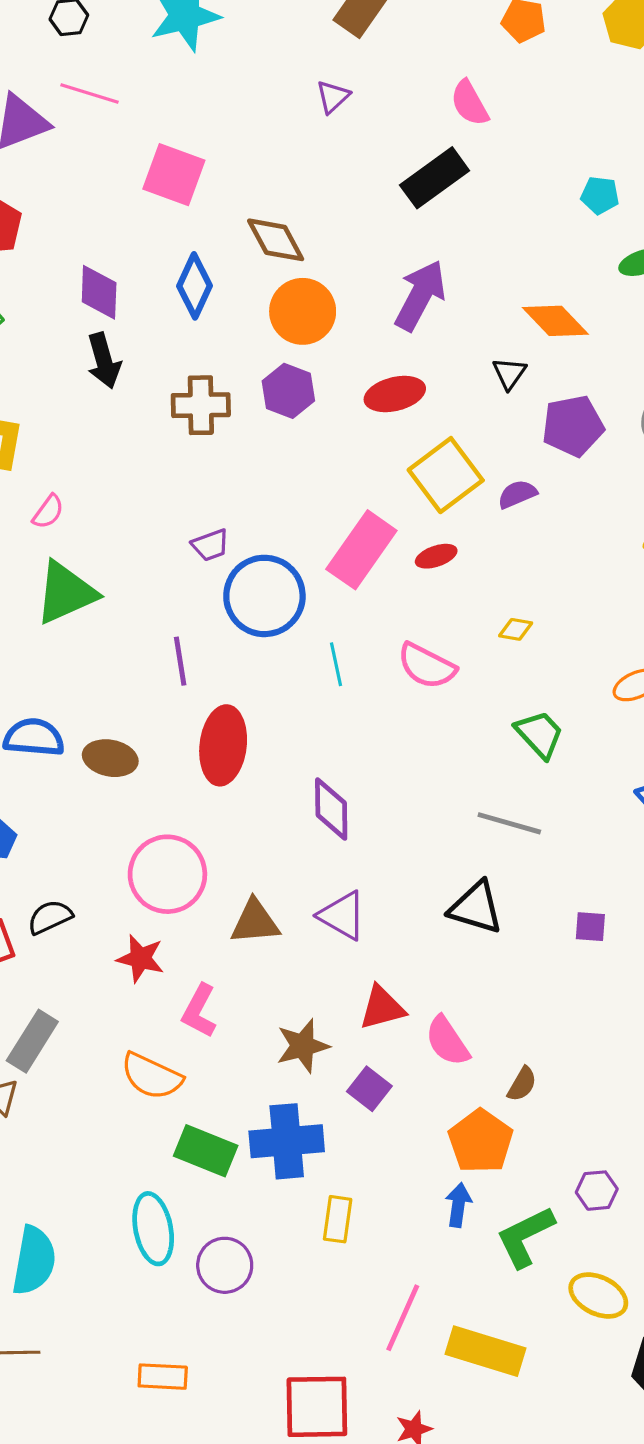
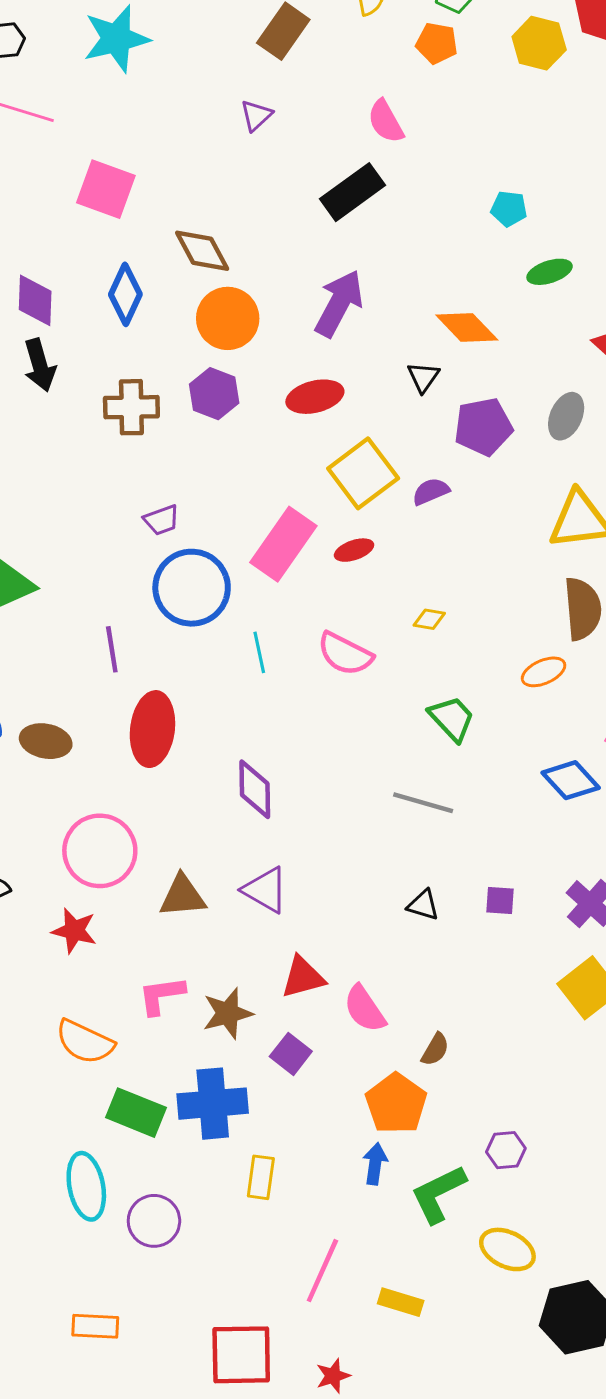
purple trapezoid: (210, 545) -> (161, 520), moved
black triangle: (476, 908) -> (423, 905), moved, size x0.6
pink L-shape: (199, 1011) -> (161, 995), moved, turned 54
yellow rectangle: (485, 1351) -> (401, 1302), size x0.6

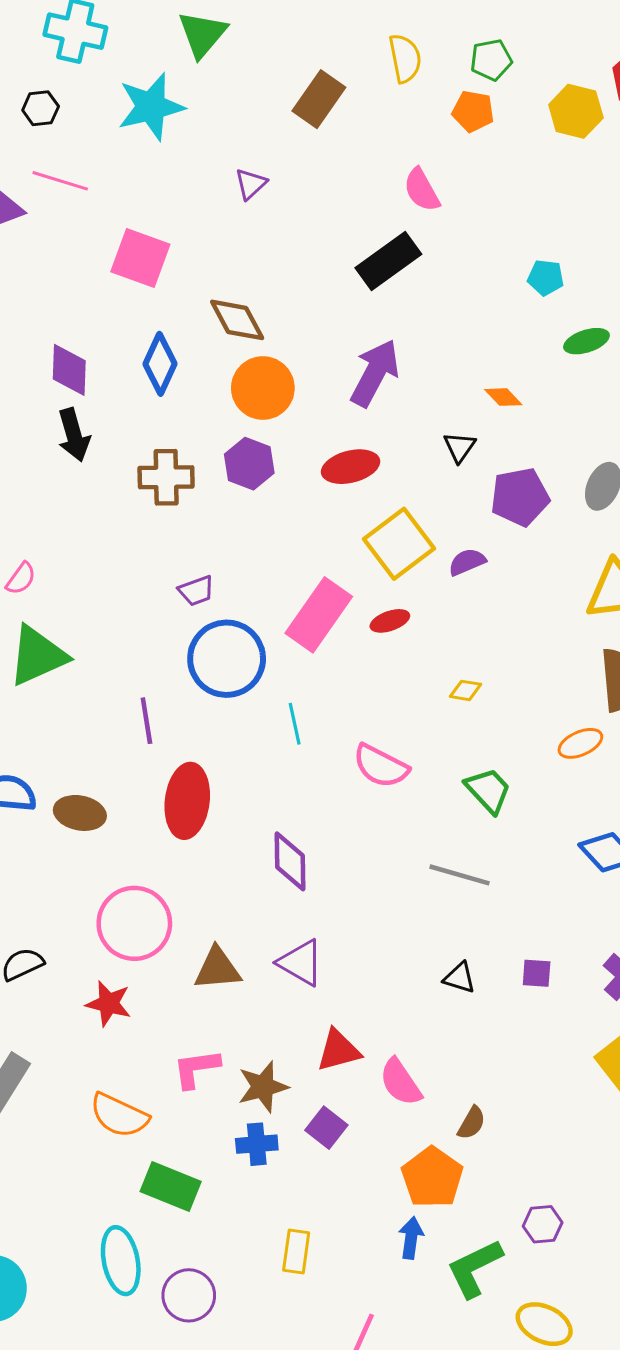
purple triangle: (256, 115) -> (251, 184), moved
orange diamond: (467, 327) -> (503, 397), size x0.6
pink semicircle: (345, 654) -> (381, 766), moved
blue cross: (213, 1104) -> (257, 1144), moved, size x0.6

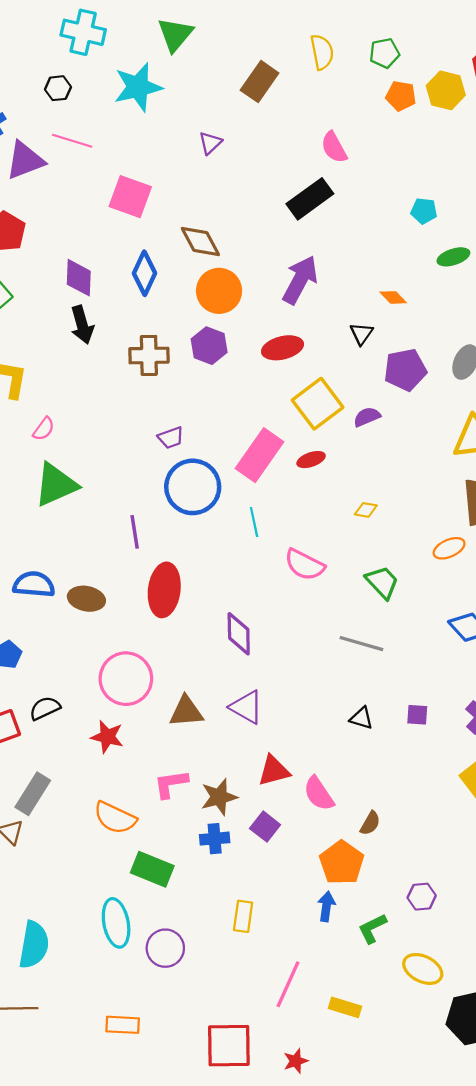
orange pentagon: (473, 111) -> (401, 96), moved
cyan line: (295, 724) -> (254, 522), moved
green L-shape: (475, 1268) -> (372, 928), size x0.7

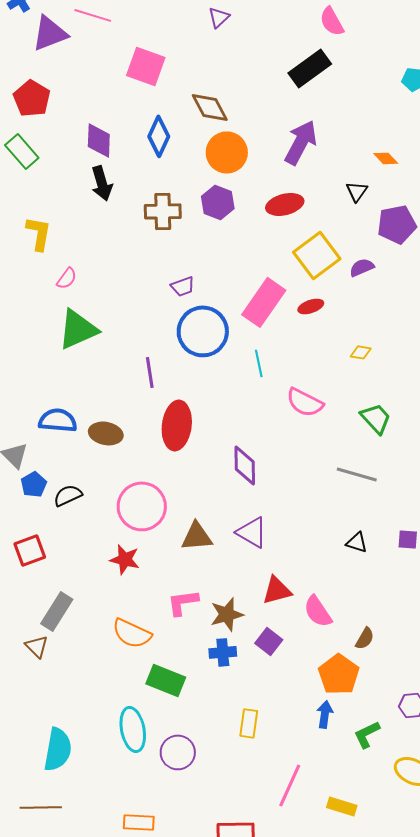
black semicircle: (45, 708) -> (68, 495), moved

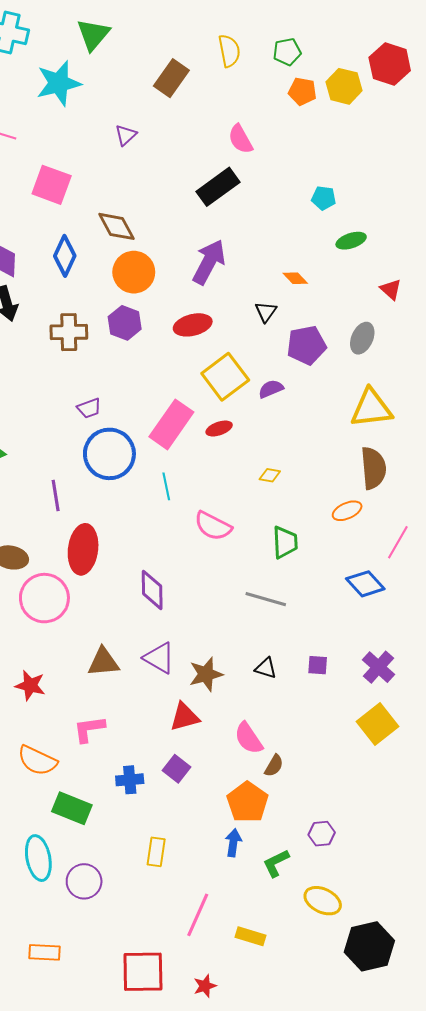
green trapezoid: (376, 418) -> (285, 542), turned 40
pink circle: (142, 506) -> (44, 598), moved
pink semicircle: (318, 611) -> (249, 738), moved
brown star: (227, 614) -> (206, 674), moved

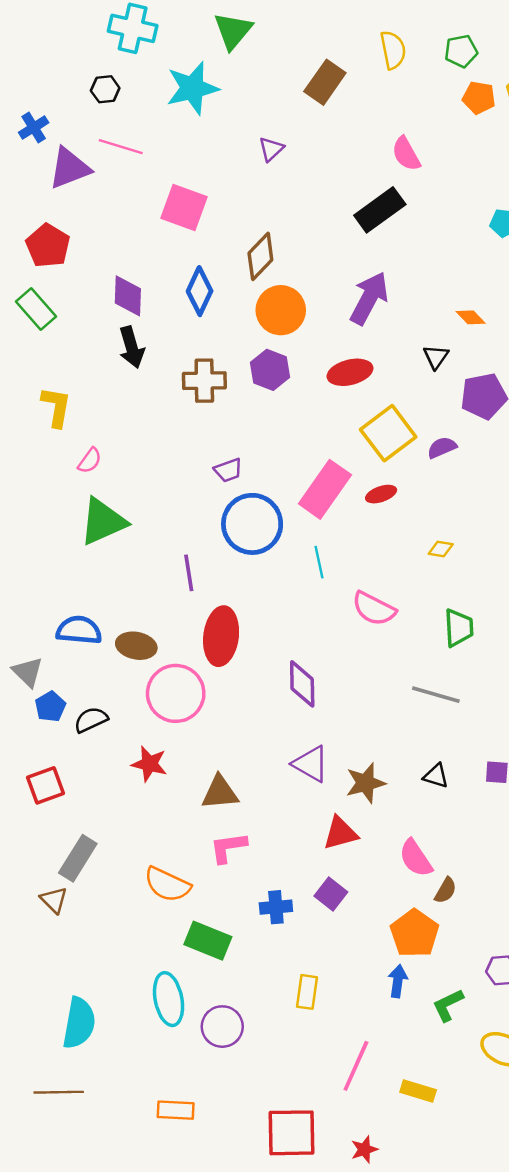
brown diamond: (117, 226) -> (260, 256), turned 72
brown triangle: (103, 662) -> (220, 793), moved
red star: (30, 685) -> (149, 764), moved

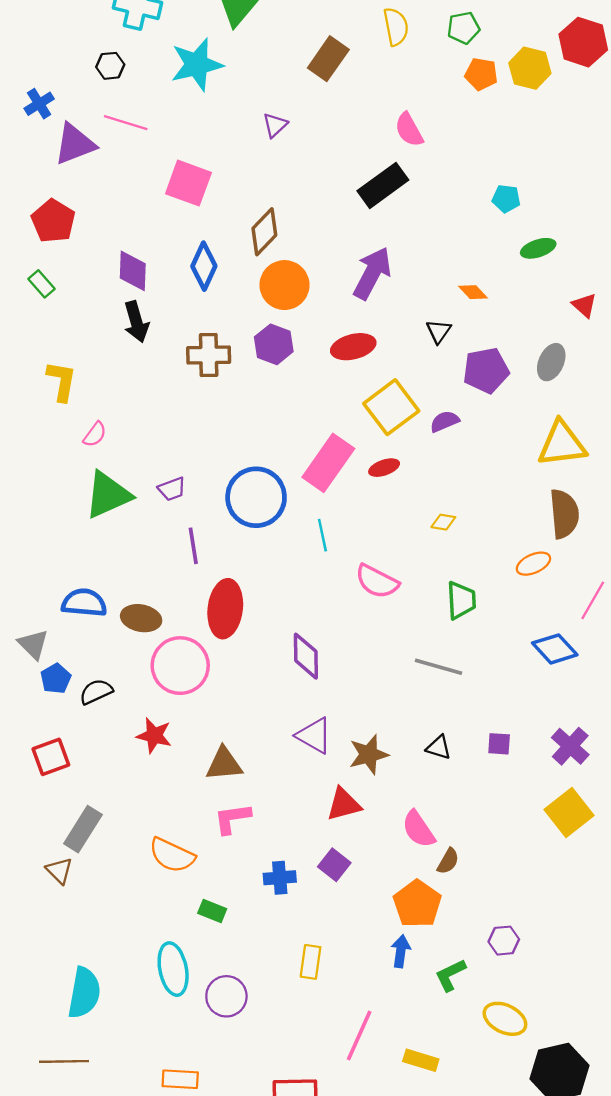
green rectangle: (36, 309) -> (41, 284), size x0.7
purple trapezoid: (228, 470) -> (172, 489), moved
green rectangle: (208, 941) -> (212, 911), size x0.6

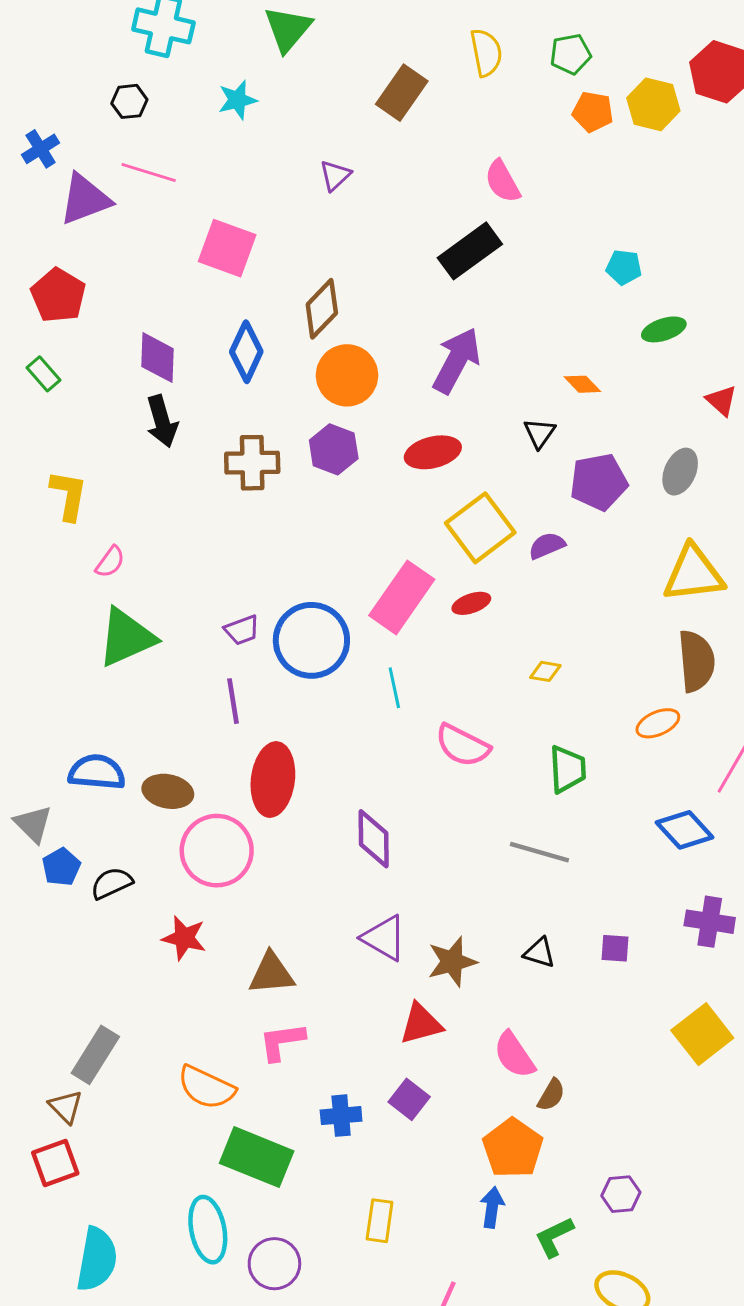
cyan star: (197, 65) -> (237, 100), size x0.6
purple trapezoid: (172, 489) -> (242, 630), moved
purple cross: (570, 746) -> (710, 922), moved, turned -33
red square: (51, 757) -> (55, 1163), moved
green rectangle: (212, 911) -> (257, 1157), size x2.0

